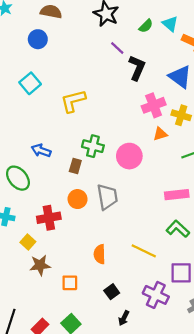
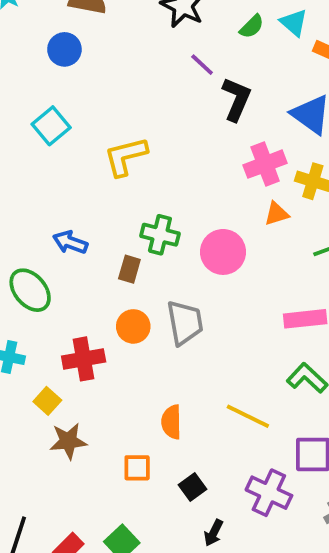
orange square: (70, 283) -> (137, 468), moved

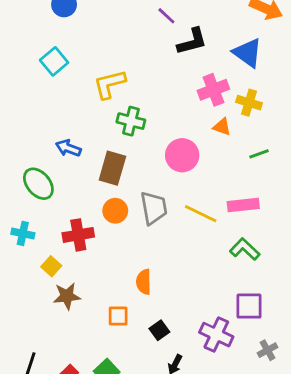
black L-shape: (236, 99) -> (192, 41), turned 52
orange triangle: (277, 214) -> (222, 127), turned 36
green cross: (160, 235) -> (131, 121), moved
brown rectangle: (129, 269) -> (112, 168), size x1.6
yellow line: (248, 416) -> (201, 214), moved

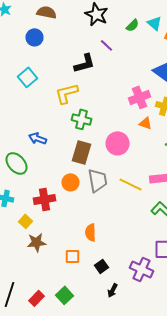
black L-shape: (192, 41) -> (84, 63), moved
brown rectangle: (112, 168) -> (82, 152), moved

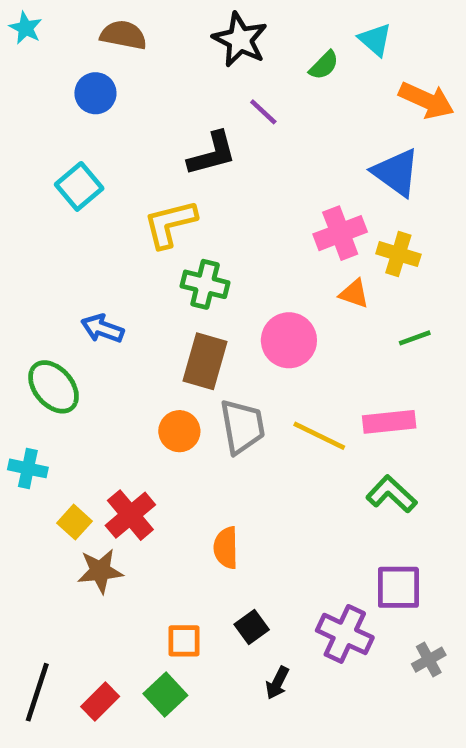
cyan triangle: (154, 23) -> (375, 40), moved
red cross: (44, 199) -> (130, 515), moved, turned -30
orange square: (72, 256) -> (184, 641), moved

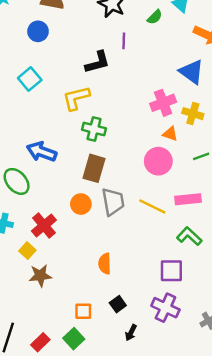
purple line: (263, 112) -> (124, 41), turned 49
blue arrow: (102, 329) -> (42, 152), size x1.4
pink circle: (289, 340) -> (158, 161), moved
red cross: (130, 515) -> (44, 225), moved
purple square: (398, 587) -> (171, 271), moved

